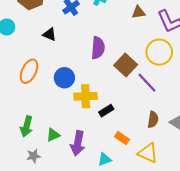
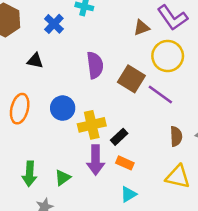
brown triangle: (139, 12) -> (142, 28), moved
orange rectangle: (122, 138) -> (125, 163), moved
purple arrow: (78, 143) -> (96, 160), moved

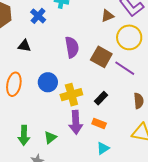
black rectangle: (119, 137) -> (101, 98), moved

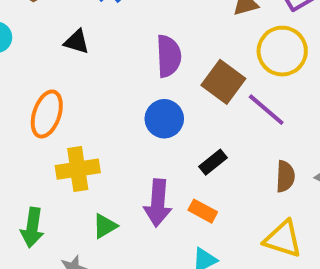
blue circle: (48, 82) -> (164, 119), moved
yellow cross: (71, 95) -> (78, 169), moved
green arrow: (24, 135) -> (32, 227), moved

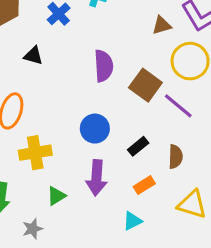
blue circle: (164, 119) -> (95, 129), moved
brown semicircle: (285, 176) -> (175, 157), moved
orange rectangle: (203, 211) -> (144, 185), moved, turned -60

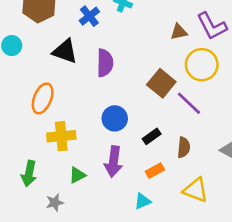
black triangle: (33, 56) -> (65, 51), size x1.5
purple semicircle: (104, 66) -> (105, 63), moved

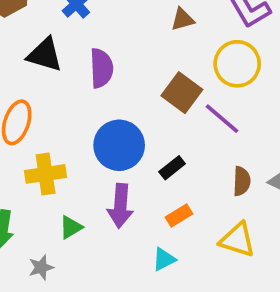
brown triangle: (179, 32) -> (183, 19), moved
blue circle: (115, 118) -> (119, 145), size x1.4
brown semicircle: (184, 147) -> (242, 181), moved

